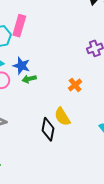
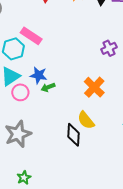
pink rectangle: (19, 26) -> (31, 36), turned -65
orange cross: (75, 85) -> (94, 87), size x1.5

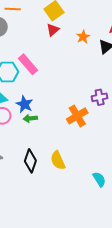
orange cross: (94, 87) -> (77, 116), moved
black diamond: (73, 135) -> (30, 161), moved

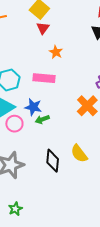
orange star: (83, 37) -> (56, 52), moved
pink rectangle: (28, 64) -> (44, 78), moved, turned -30

